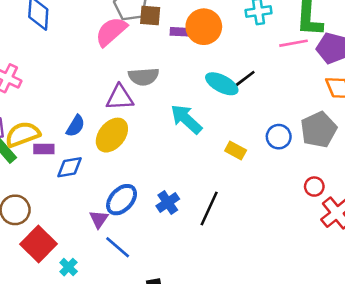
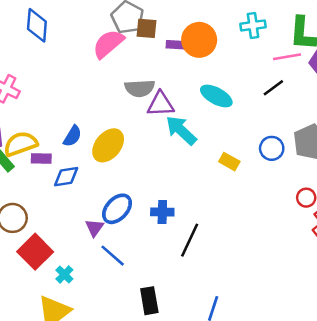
black line: (245, 79) -> (273, 88), moved
purple triangle: (120, 97) -> (161, 104), moved
blue cross: (168, 202) -> (162, 212), turned 35
black line: (209, 208) -> (190, 240), moved

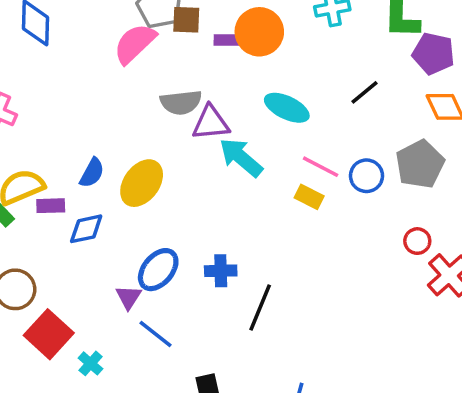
pink line: (287, 57) -> (321, 167), moved, turned 40

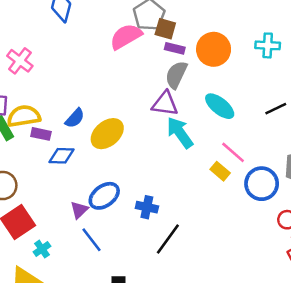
purple rectangle: (228, 40) -> (175, 48), moved
gray semicircle: (181, 102) -> (176, 75), moved, turned 108
blue circle: (366, 176) -> (262, 184), moved, size x1.4

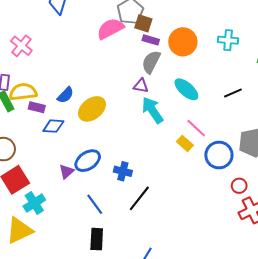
purple triangle: (165, 104) -> (141, 86), size x0.7
blue line: (91, 240) -> (95, 204), moved
cyan cross: (42, 249) -> (34, 203), size x1.5

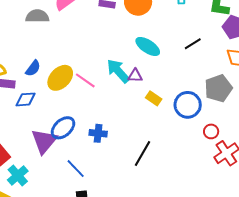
gray semicircle: (151, 62) -> (37, 16), moved, turned 70
purple triangle: (141, 86) -> (135, 76), moved
pink line: (196, 128) -> (85, 80), moved
purple triangle: (66, 172) -> (44, 141), size x1.8
black line: (139, 198) -> (142, 154), moved

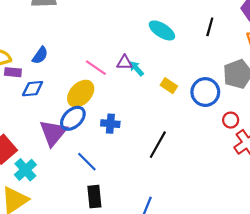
black line: (193, 44) -> (210, 27), turned -42
cyan arrow: (118, 71) -> (136, 69), moved, size x0.6
purple triangle: (135, 76) -> (125, 62), moved
yellow ellipse: (60, 78) -> (81, 94), moved

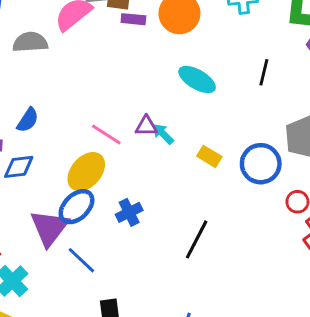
blue cross: (110, 124) -> (129, 212), turned -30
blue line: (87, 162) -> (81, 260), moved

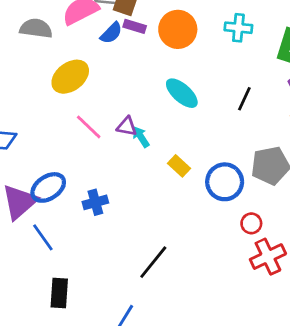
blue semicircle: (28, 120) -> (111, 33), moved
yellow ellipse: (86, 172) -> (70, 77), moved
black line: (197, 239) -> (153, 262), moved

